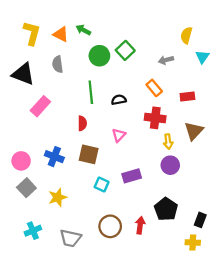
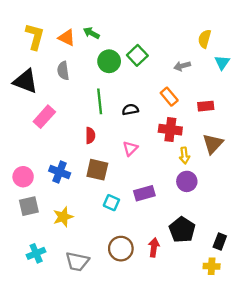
gray square: (26, 188) -> (29, 206), turned 30

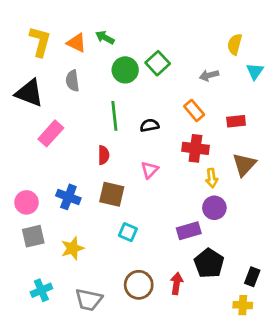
purple rectangle: (144, 193) -> (189, 231), moved

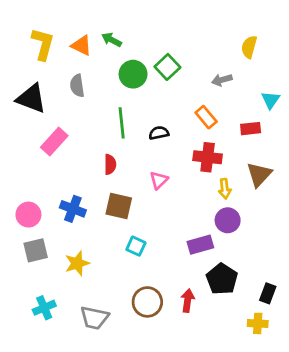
cyan triangle: (255, 71) -> (271, 100), moved

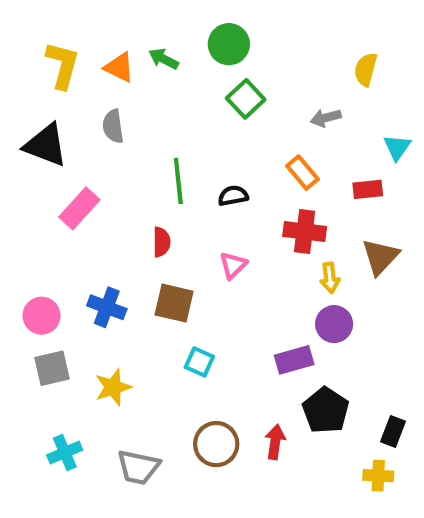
green circle: (133, 74) -> (229, 44), moved

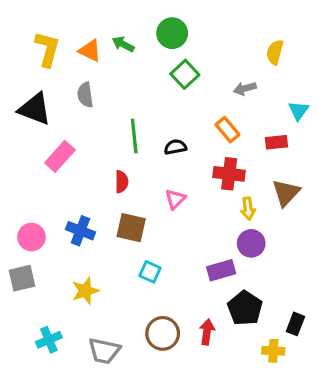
gray square: (52, 368) -> (22, 278), moved
yellow cross: (378, 476) -> (273, 351), moved

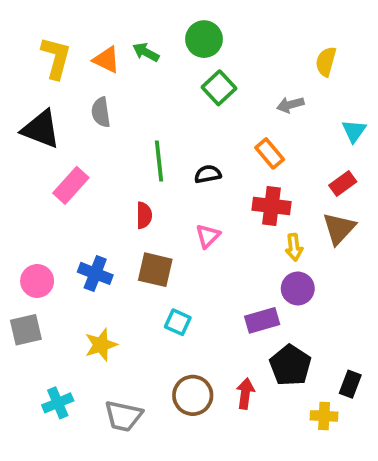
red rectangle: (276, 142) -> (343, 183), moved, turned -30

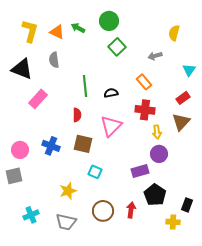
pink triangle: (208, 236) -> (111, 126), size x1.6
yellow star: (101, 345) -> (68, 191), moved

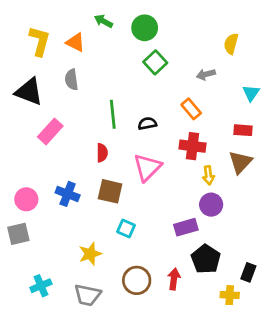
green arrow: (78, 28) -> (103, 21), moved
red rectangle: (183, 98) -> (243, 130), turned 40

